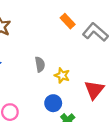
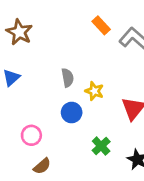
blue circle: (53, 103) -> (72, 113), moved

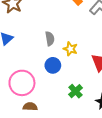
pink circle: (31, 135) -> (22, 83), size x1.6
brown semicircle: (42, 166) -> (30, 107), turned -136

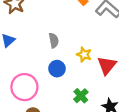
yellow star: (70, 49) -> (84, 55), moved

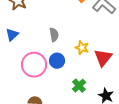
pink circle: (24, 87) -> (34, 65), moved

